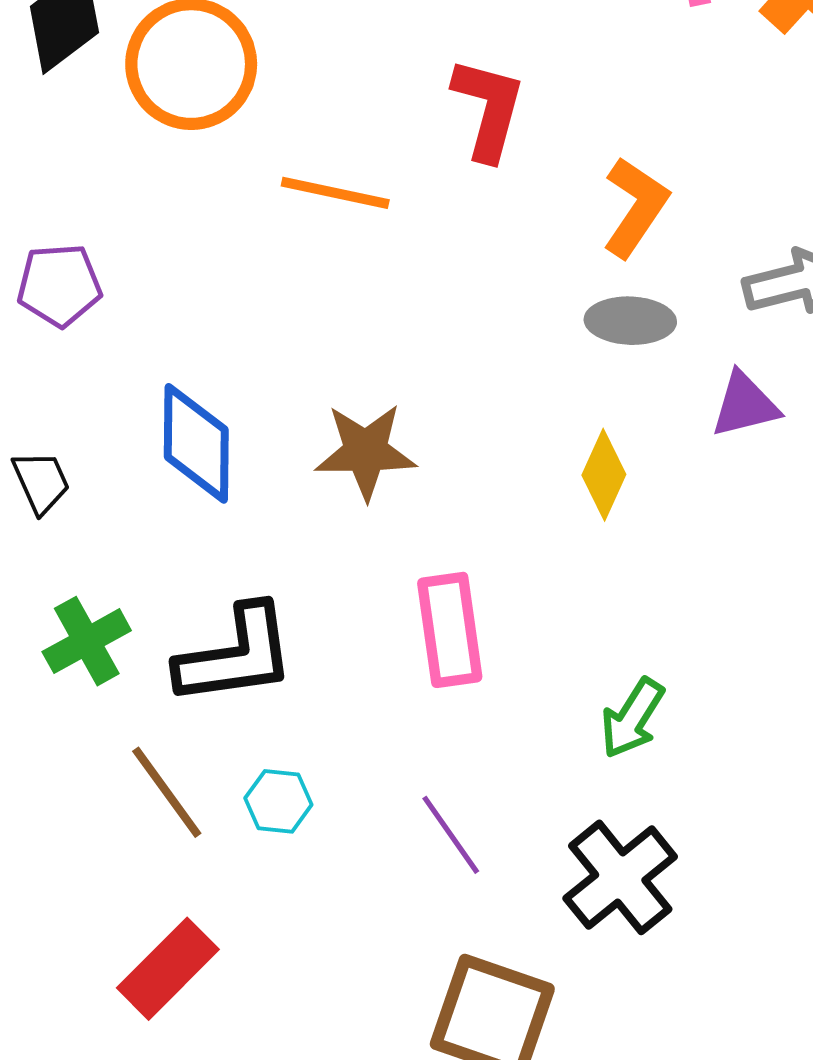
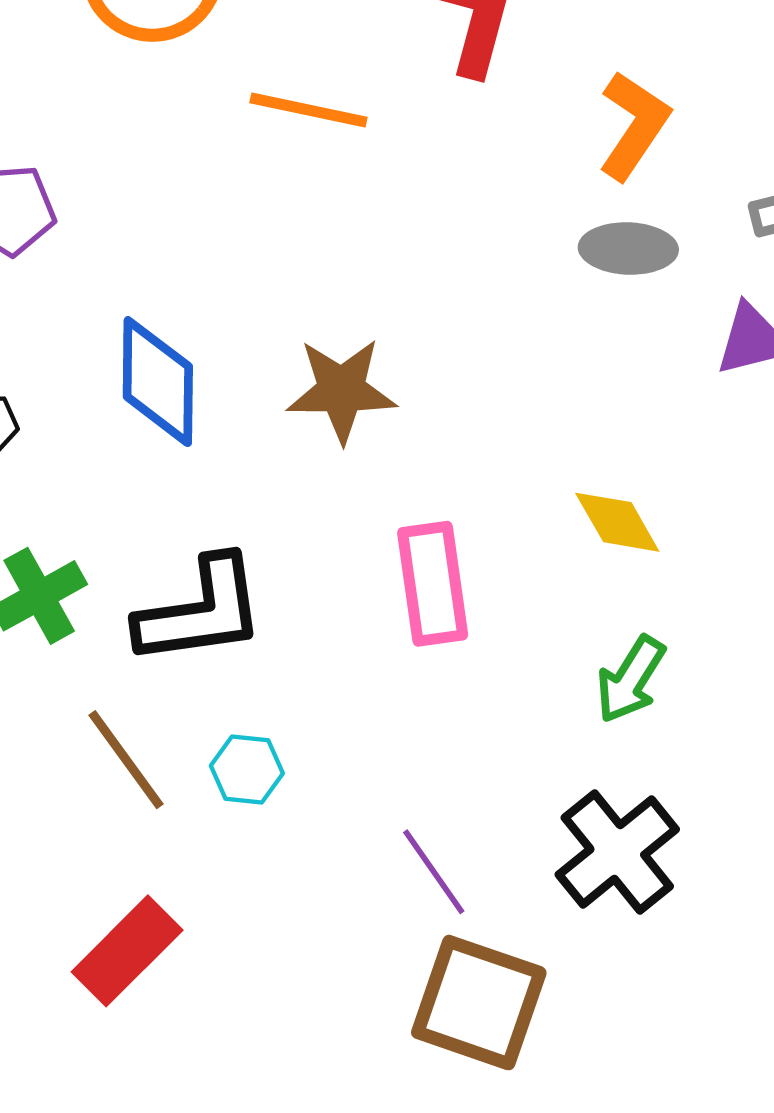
yellow diamond: (604, 475) -> (617, 522), moved, turned -54
purple line: (451, 835) -> (434, 872), moved

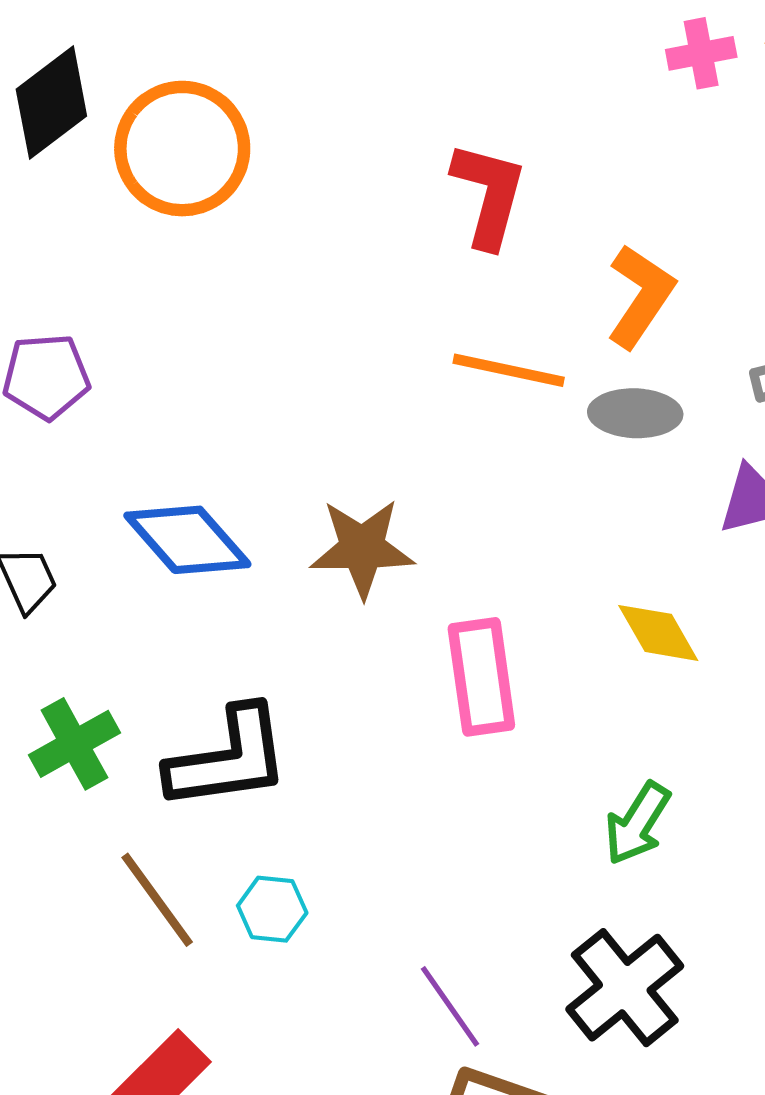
orange line: (308, 110) -> (509, 370), moved
blue diamond: (158, 382) -> (187, 540), turned -42
yellow diamond: (617, 522) -> (658, 633), moved
pink rectangle: (433, 584) -> (481, 677), moved

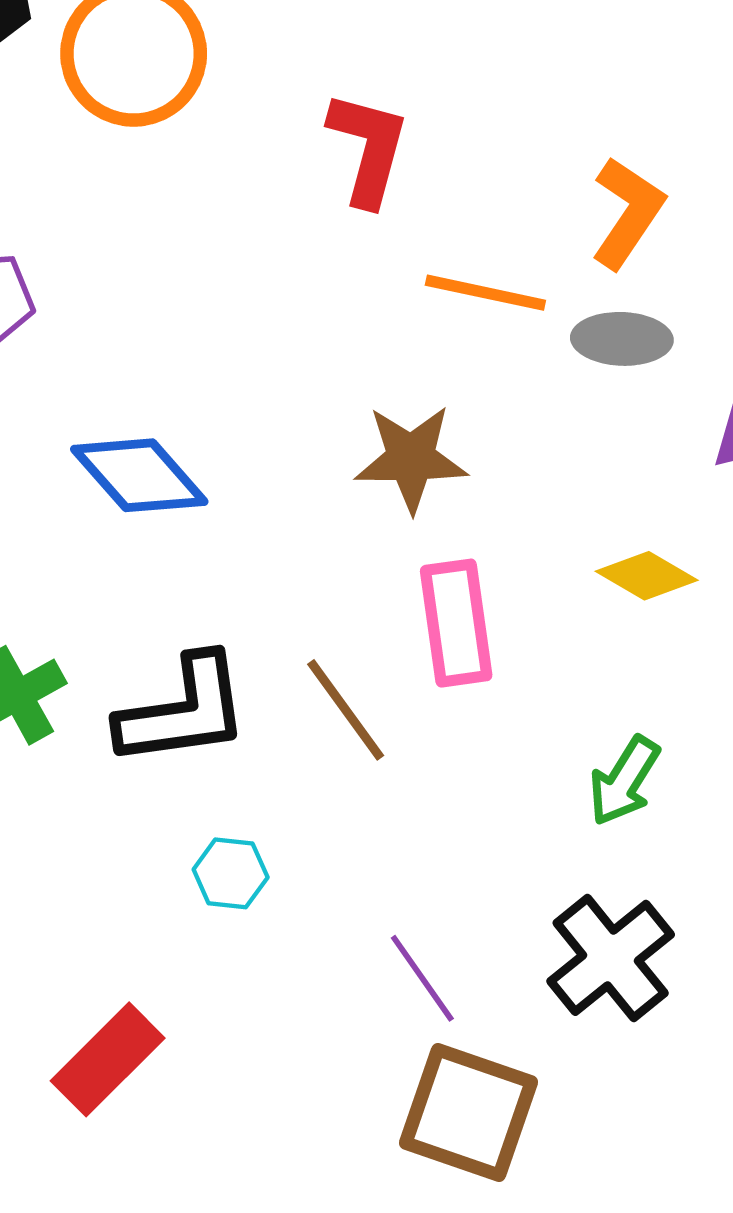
red L-shape: (489, 195) -> (368, 148), moved
brown star: (362, 548) -> (411, 458), moved
yellow diamond: (658, 633) -> (647, 576), turned -30
brown line: (157, 900) -> (346, 710), moved

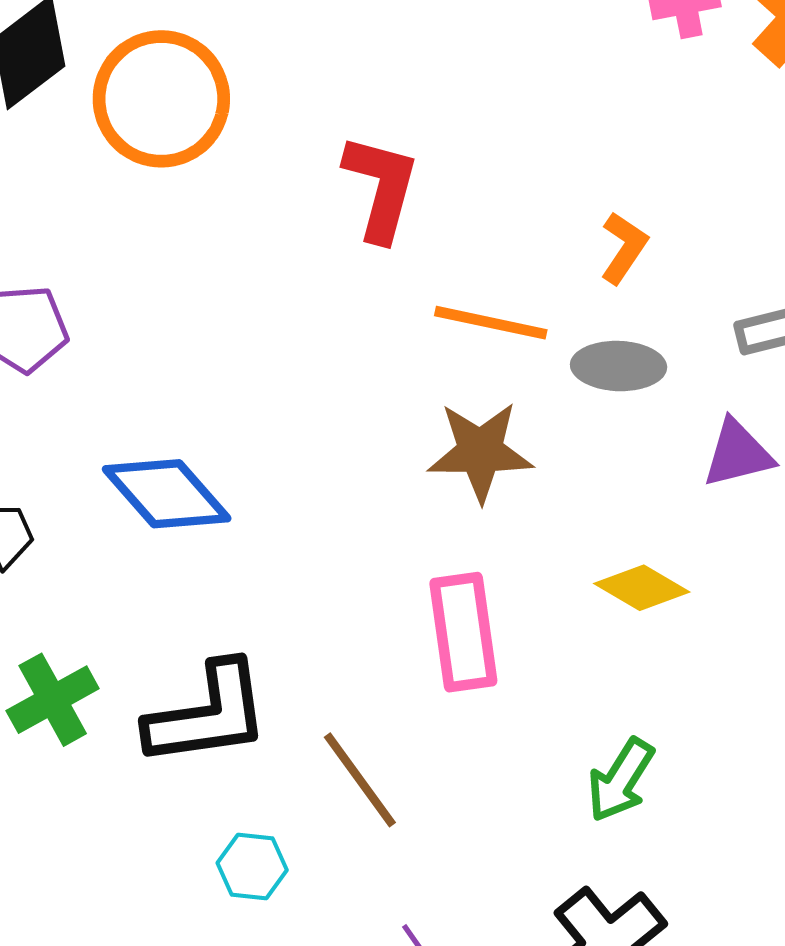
orange L-shape: (627, 213) -> (624, 248), size x0.7
brown star: (411, 458) -> (480, 452), moved
brown line: (346, 710) -> (360, 780), moved

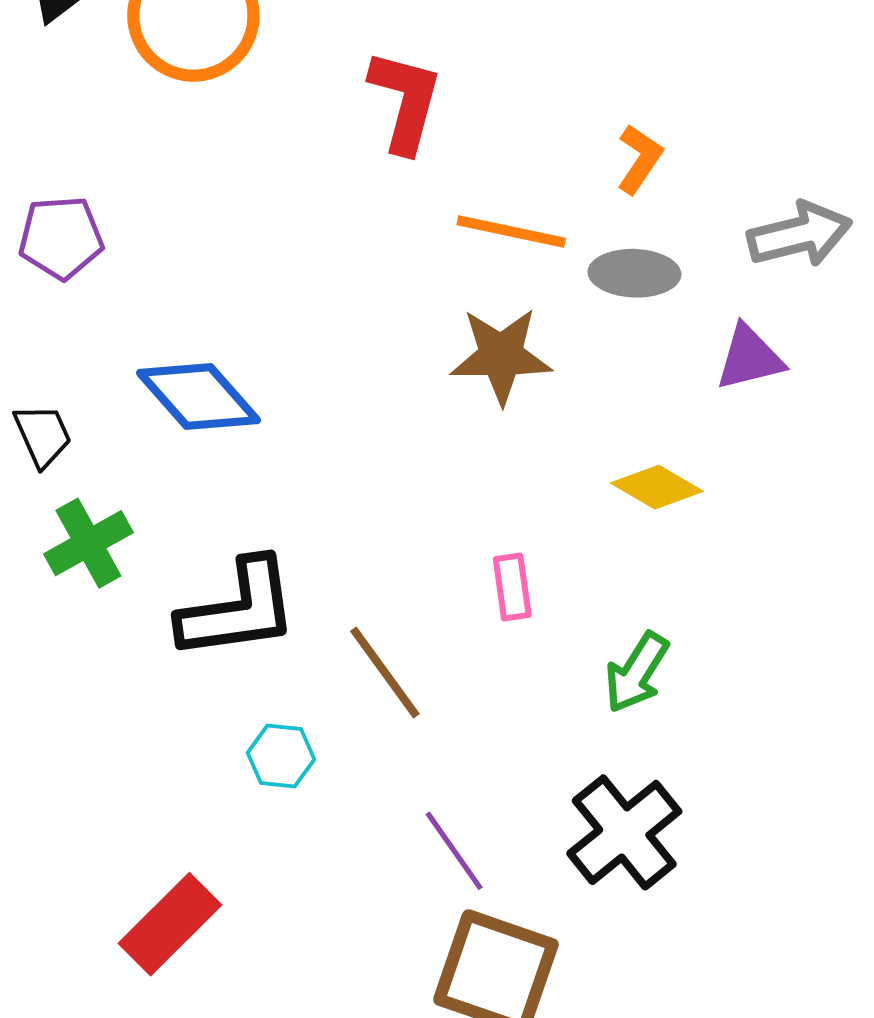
pink rectangle: (463, 632) -> (512, 587), moved, size x0.6
green cross: (53, 700) -> (88, 543), moved

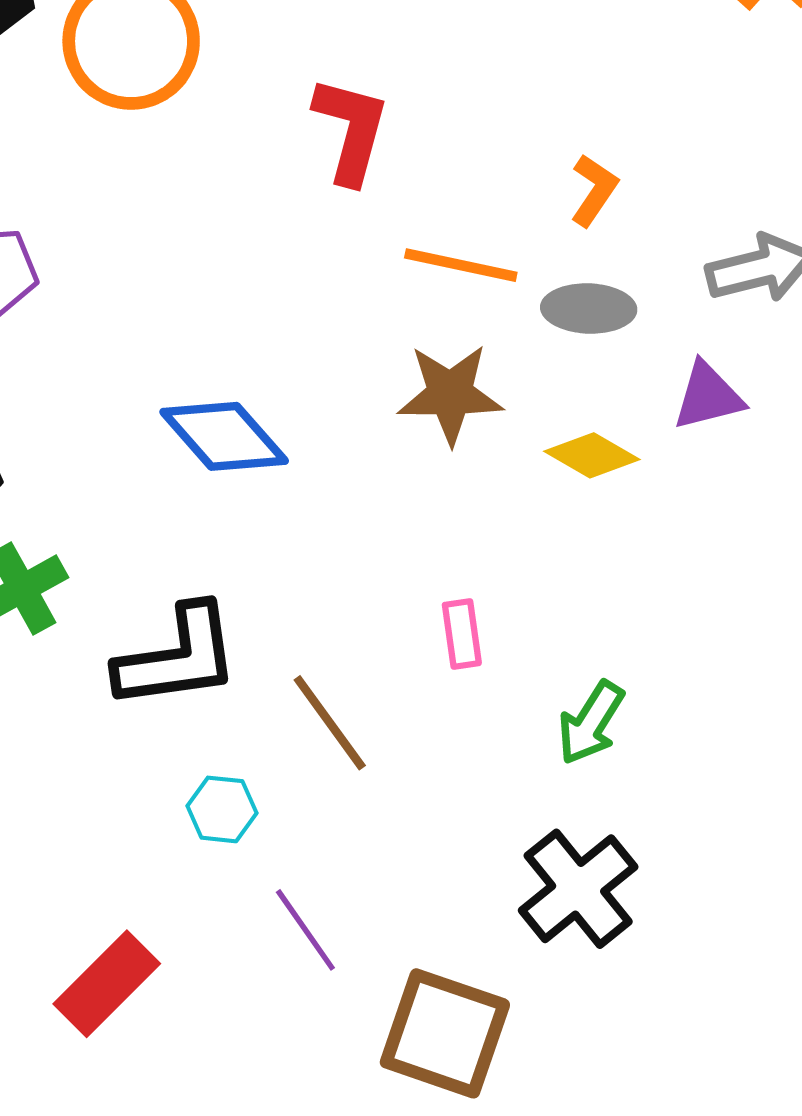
blue diamond: (198, 396) -> (224, 436), moved
yellow diamond: (657, 487) -> (592, 455), moved
purple line: (454, 851) -> (305, 930), moved

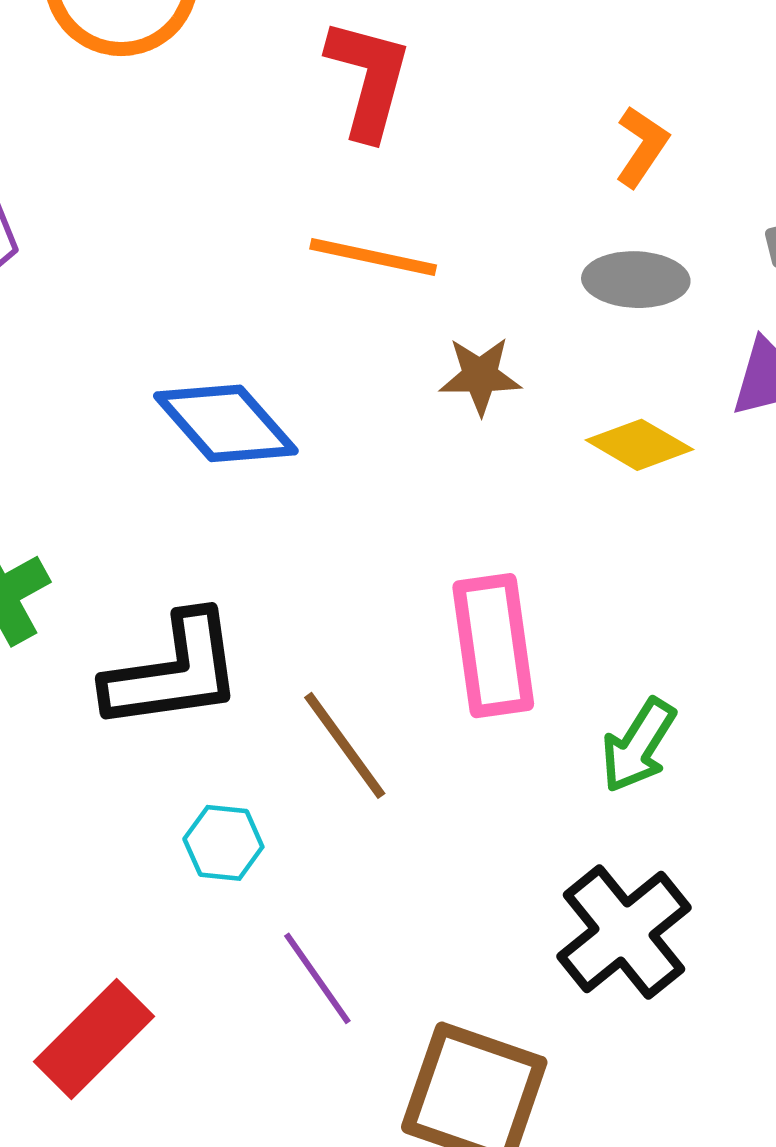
orange line: (461, 265) -> (373, 257), moved
brown star: (450, 394) -> (480, 376), size x0.7
pink rectangle: (462, 634) -> (493, 646), size x1.8

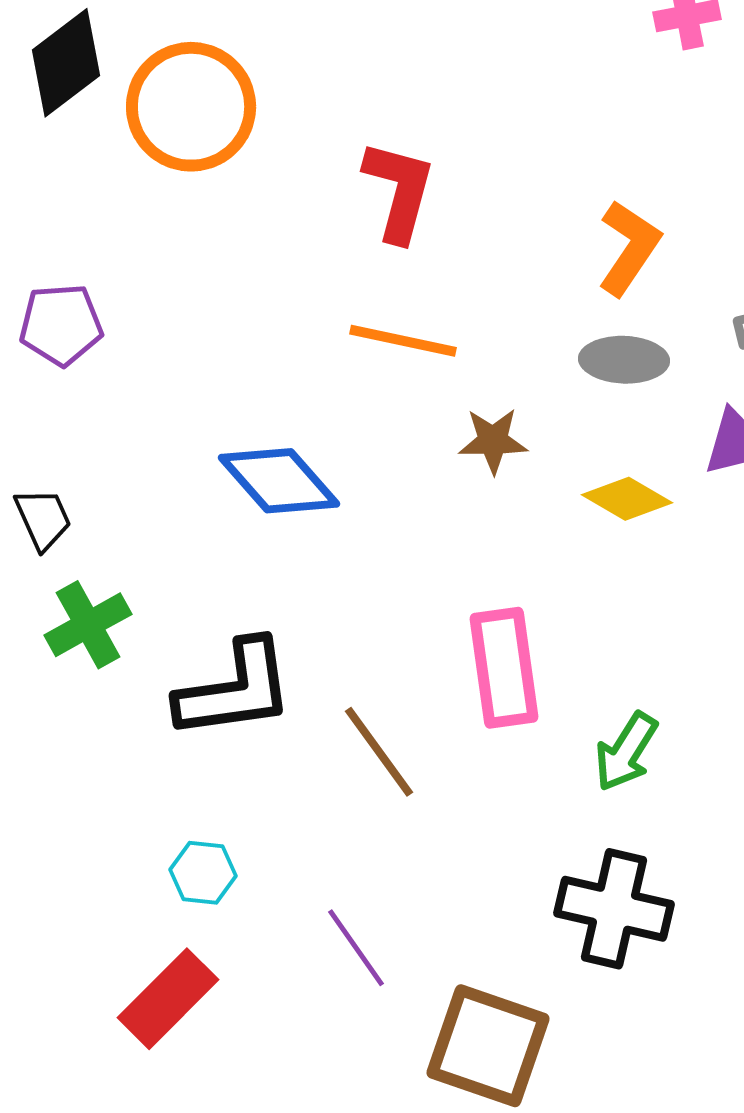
orange L-shape: (642, 146) -> (629, 248), size x1.4
cyan hexagon: (223, 843) -> (203, 873), moved
black cross: (624, 932) -> (614, 909), turned -38

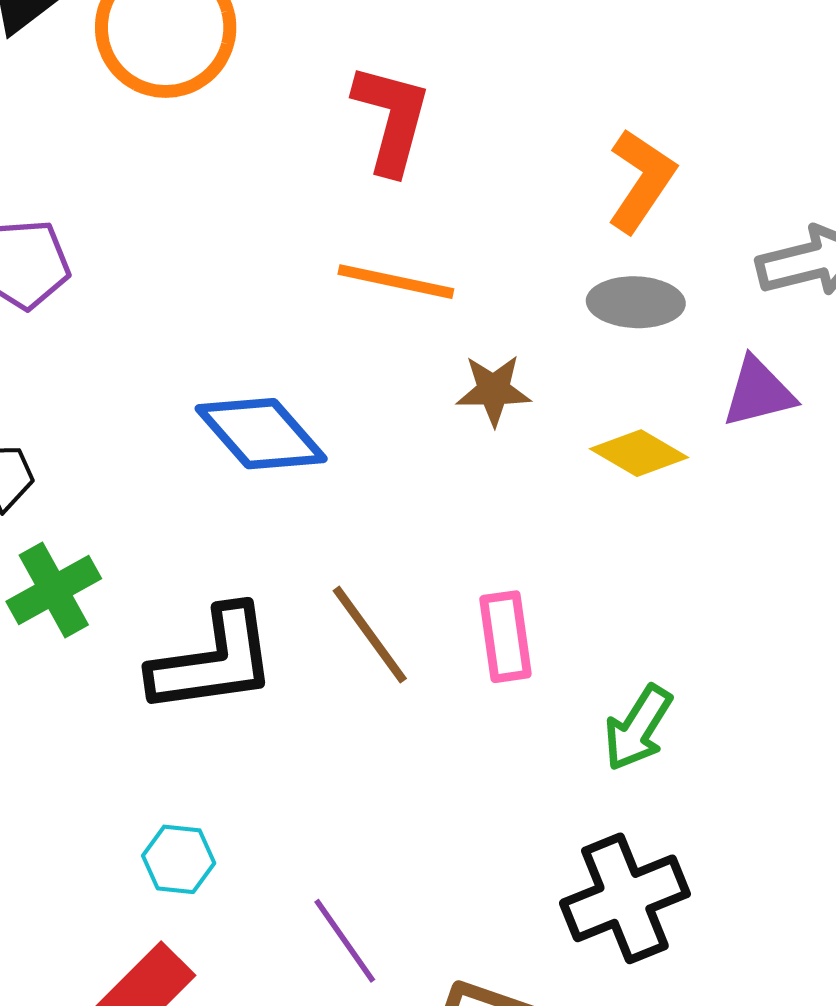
pink rectangle: (504, 668) -> (505, 637), size x0.7
brown line: (379, 752) -> (370, 635), moved
black cross: (614, 909) -> (625, 898), turned -35

